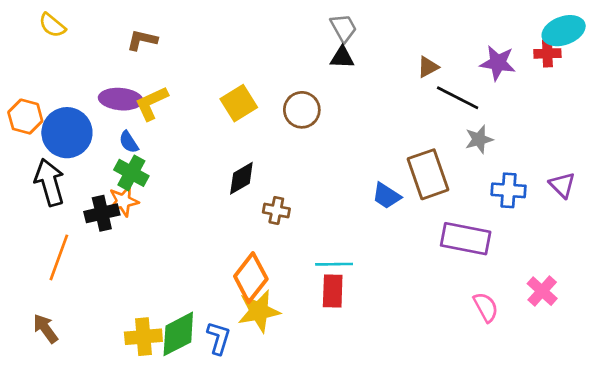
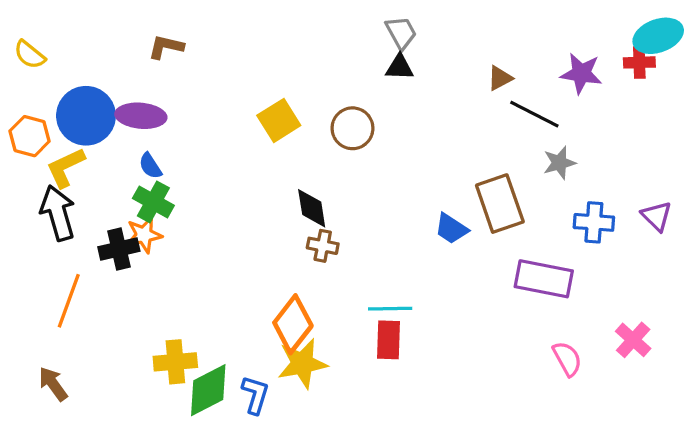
yellow semicircle: (52, 25) -> (30, 55), moved
yellow L-shape: (152, 103) -> (66, 167), moved
blue circle: (67, 133) -> (86, 116), moved
black diamond: (241, 178) -> (312, 208), moved, turned -69
yellow cross: (143, 337) -> (175, 362), moved

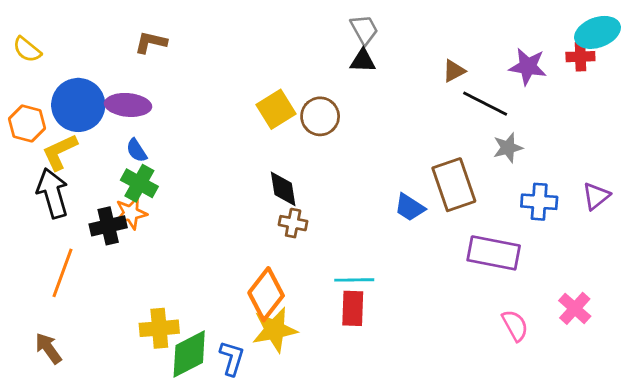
yellow square: (279, 120) -> (276, 109), moved
purple triangle: (657, 216) -> (596, 196), turned 36

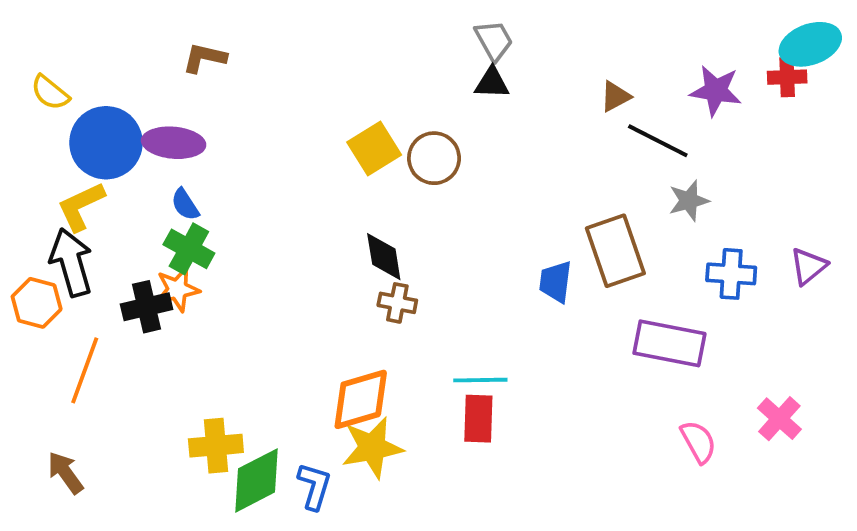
yellow semicircle: (27, 49) -> (50, 93), moved
orange hexagon: (27, 123) -> (37, 303), moved
blue trapezoid: (410, 207) -> (556, 282), turned 64
orange diamond: (266, 294) -> (361, 399), turned 36

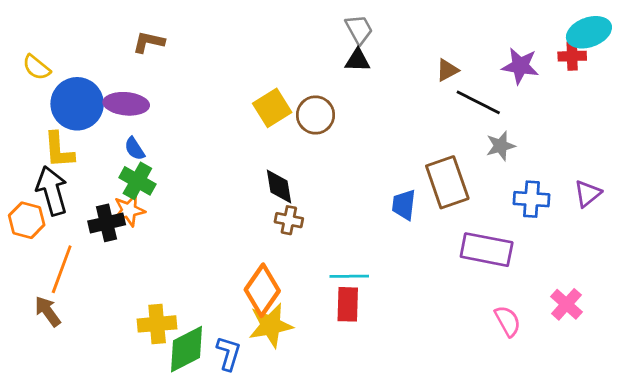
yellow L-shape: (81, 206) -> (59, 150), turned -69
orange diamond: (361, 399) -> (262, 290), turned -39
brown arrow: (65, 473) -> (48, 311), moved

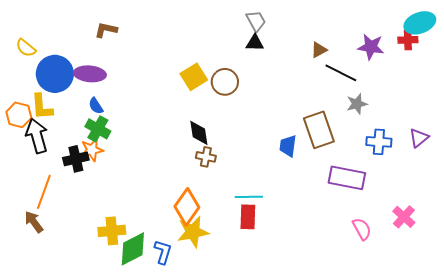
orange hexagon: (27, 220) -> (19, 115), moved

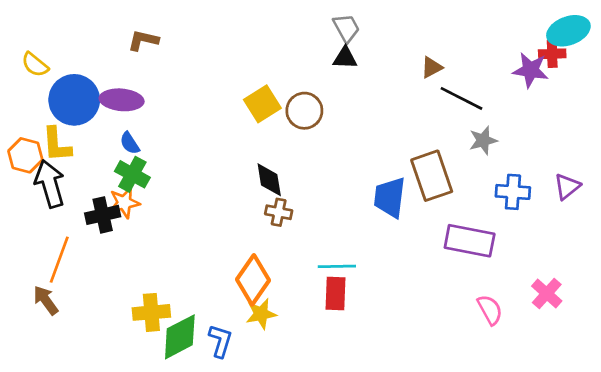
purple star: (371, 47) -> (531, 70), moved
blue trapezoid: (288, 146) -> (390, 197), size x1.4
yellow star: (193, 232) -> (261, 314), size x0.7

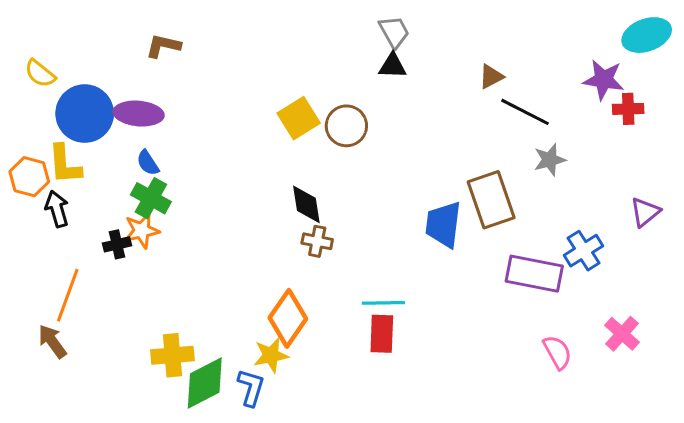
red cross: (552, 54) -> (628, 109), moved
black arrow: (50, 184) -> (57, 209), size x0.7
blue cross: (513, 192) -> (584, 251), moved, turned -36
black cross: (103, 215) -> (117, 244), size x0.7
yellow star: (261, 314) -> (271, 355), moved

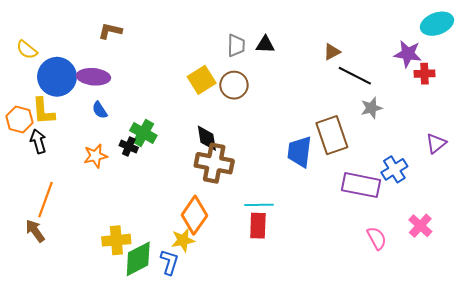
gray trapezoid: (394, 32) -> (236, 46), moved, turned 30
green cross: (151, 198) -> (143, 133), moved
brown cross: (317, 241) -> (214, 163), size x1.8
black cross: (117, 244) -> (129, 147), moved, turned 36

